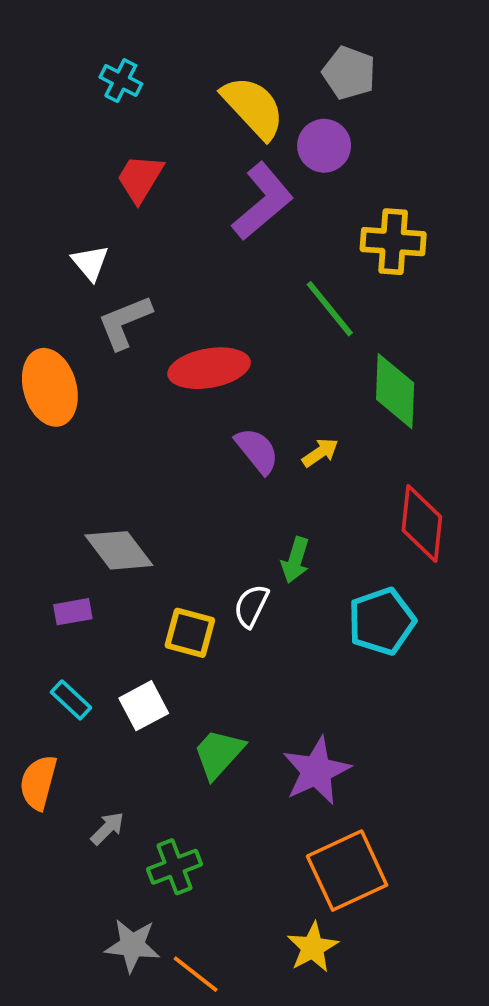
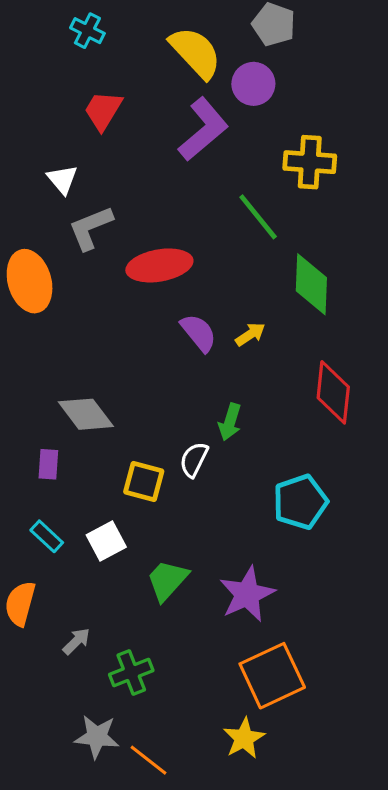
purple rectangle: (73, 612) -> (48, 464), turned -76
cyan pentagon: (382, 621) -> (300, 502), moved

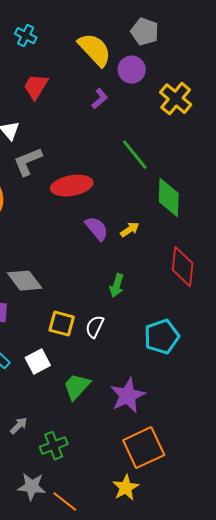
purple L-shape: (203, 129) -> (100, 99), size x0.5
yellow cross: (310, 162) -> (176, 99), moved, turned 36
white semicircle: (194, 460) -> (95, 327), moved

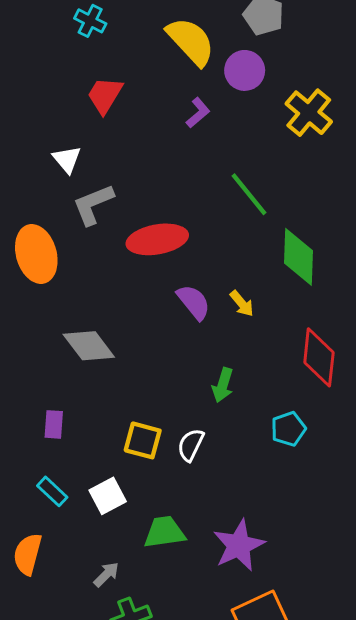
yellow arrow: (130, 230) -> (242, 304), turned 84
gray diamond: (25, 281) -> (89, 346), moved
cyan pentagon: (162, 337) -> (288, 429), moved, size x0.7
green trapezoid: (77, 387) -> (165, 532), turned 40
gray arrow: (19, 426) -> (106, 574), moved

